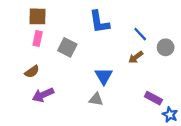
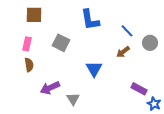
pink rectangle: (38, 39) -> (27, 44), moved
brown semicircle: (32, 72) -> (29, 65), turned -64
purple arrow: (43, 95) -> (50, 88), moved
gray triangle: (96, 99) -> (73, 99), moved, turned 48

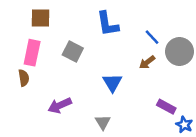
gray circle: (150, 43) -> (179, 52), size x1.5
pink rectangle: (27, 44) -> (32, 53), size x1.5
brown semicircle: (29, 65) -> (24, 78), moved
gray triangle: (73, 99) -> (103, 122), moved

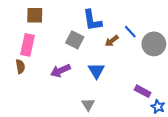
gray square: (73, 52) -> (75, 40), moved
brown arrow: (147, 62) -> (112, 41), moved
purple arrow: (60, 105) -> (60, 71), moved

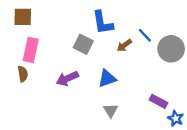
brown square: (35, 15) -> (23, 17), moved
blue triangle: (96, 71) -> (107, 78), turned 42
gray triangle: (88, 105) -> (111, 110), moved

